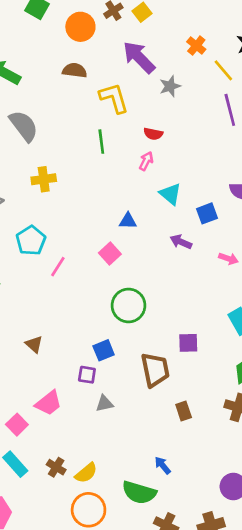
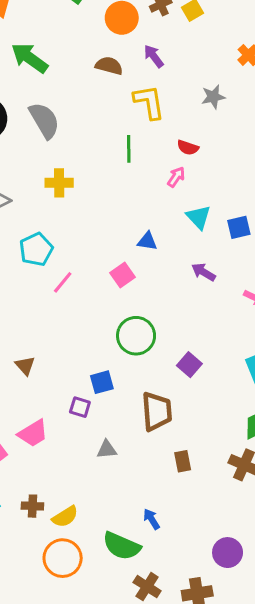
purple arrow: (139, 57) -> (154, 56), moved, size x0.6
blue square: (207, 213) -> (239, 227), moved
purple square: (188, 343) -> (189, 365), moved, turned 35
gray triangle: (104, 404) -> (107, 449), moved
brown cross: (56, 467) -> (32, 506), turned -36

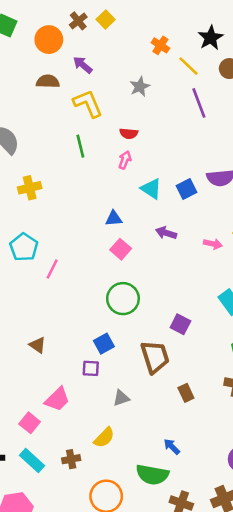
pink square: (123, 275) -> (121, 249), moved
purple square: (189, 365) -> (180, 324), moved
yellow semicircle: (65, 517) -> (104, 438), moved

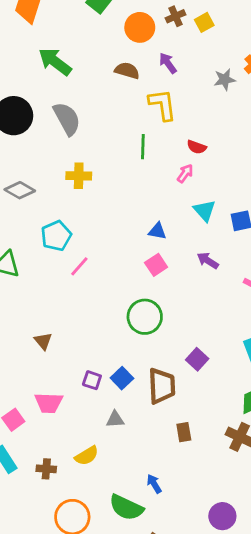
gray star: (140, 87) -> (225, 79), moved
blue square: (104, 344) -> (122, 378), moved, turned -30
pink trapezoid: (57, 399) -> (49, 403), turned 32

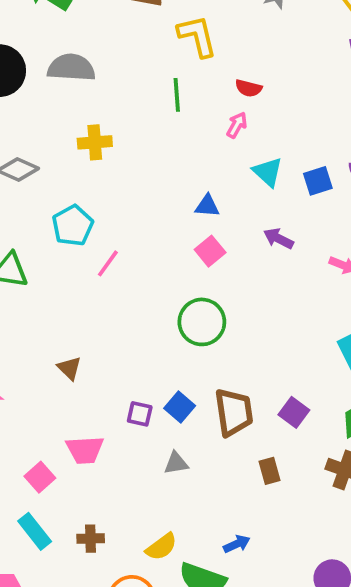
gray semicircle: (67, 119) -> (71, 68), turned -52
purple square: (197, 359) -> (294, 412), moved
yellow semicircle: (87, 456) -> (161, 547), moved
blue arrow: (154, 484) -> (237, 544), turned 102

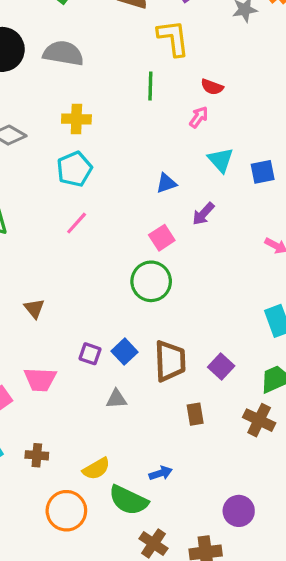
blue triangle: (207, 206) -> (166, 183), turned -30
cyan pentagon: (73, 226) -> (74, 169), moved
purple arrow: (279, 238) -> (203, 214), moved, turned -80
pink square: (210, 251) -> (162, 238), moved

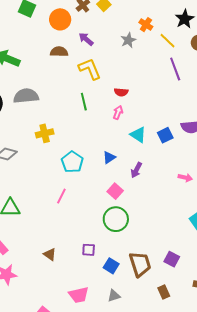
cyan pentagon: (74, 169) -> (72, 162), moved
purple square: (90, 354) -> (89, 250), moved
pink trapezoid: (40, 379) -> (79, 295), moved

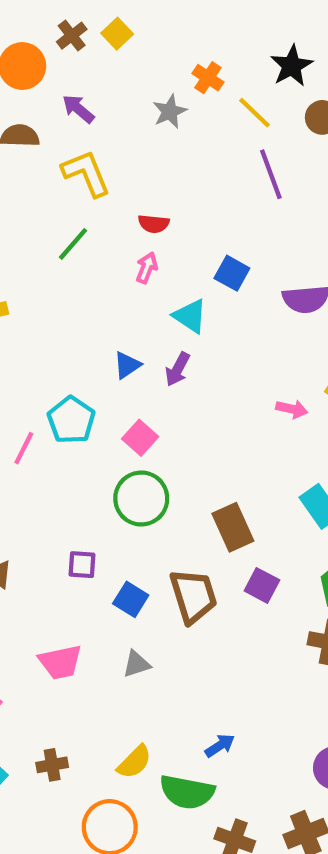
green line: (84, 102) -> (73, 244), turned 54
blue square: (165, 135) -> (232, 273), moved, turned -35
cyan pentagon: (72, 162) -> (71, 420), moved
purple arrow: (136, 170) -> (178, 369), moved
brown rectangle: (164, 292) -> (233, 527), moved, size x1.5

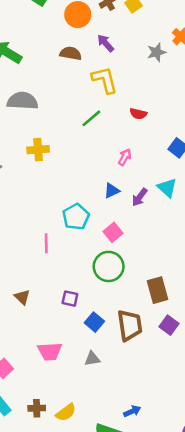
pink arrow: (147, 268) -> (125, 157), moved
cyan triangle: (190, 316) -> (167, 188), moved
pink line: (24, 448) -> (46, 243), moved, turned -36
yellow semicircle: (134, 762) -> (66, 412), moved

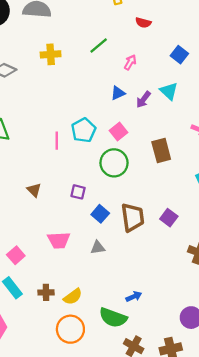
green line: (91, 118) -> (99, 45), moved
cyan pentagon: (76, 217) -> (84, 130), moved
brown rectangle: (158, 290) -> (161, 150), moved

